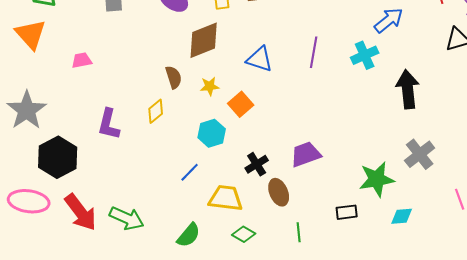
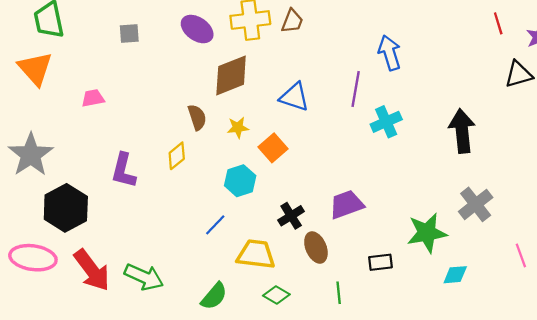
blue arrow: (389, 20) -> (390, 53), moved, turned -68
cyan cross: (365, 55) -> (386, 122), moved
black rectangle: (347, 212) -> (380, 262), moved

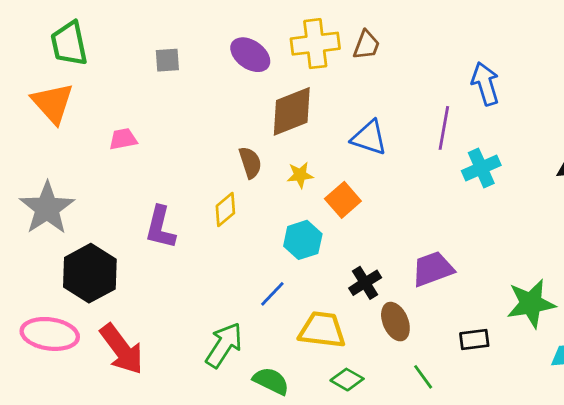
green arrow: (144, 277) -> (224, 345), moved, turned -81
green line: (339, 293) -> (423, 377), turned -30
green semicircle: (214, 296) -> (271, 381), turned -104

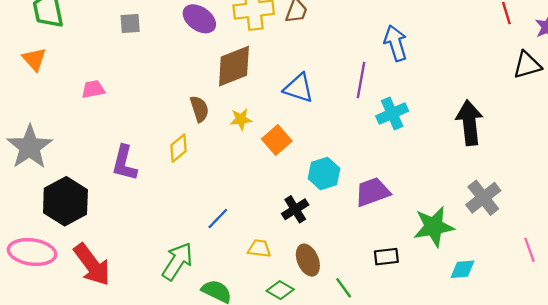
orange triangle: (53, 103) -> (34, 59), size x0.7
cyan hexagon: (303, 240) -> (324, 174), moved
purple trapezoid: (433, 269) -> (372, 192), moved
brown ellipse: (395, 322) -> (308, 260), moved
yellow trapezoid: (322, 330) -> (259, 249), size x0.6

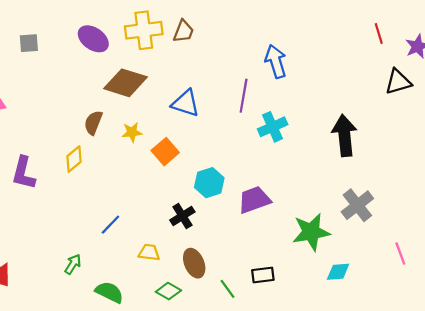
brown diamond: (234, 66) -> (125, 83), turned 39
brown semicircle: (199, 109) -> (93, 123), turned -140
black rectangle: (386, 257) -> (263, 275), moved
green arrow: (177, 261) -> (73, 264), size x0.6

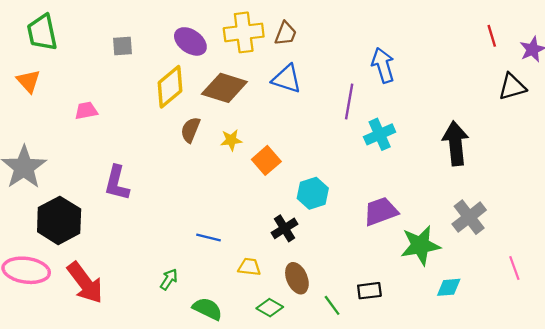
blue triangle: (186, 103) -> (287, 79), moved
yellow diamond: (74, 159) -> (170, 87), moved, size x1.5
purple trapezoid: (254, 200) -> (381, 211), moved
blue line: (110, 225) -> (209, 237), turned 60

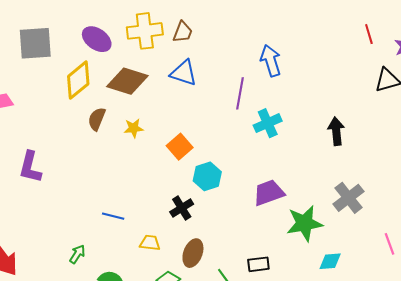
gray square: (122, 46) -> (35, 43), size x1.8
black arrow: (456, 143) -> (336, 131), size x0.7
orange square: (266, 160) -> (180, 147), moved
brown ellipse: (297, 278) -> (193, 253), turned 44

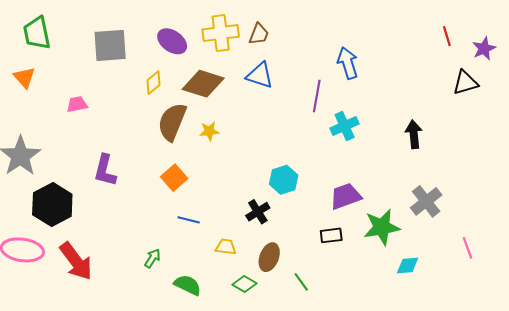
yellow diamond: (78, 80) -> (154, 83), size x0.6
brown semicircle: (97, 119) -> (172, 122), size x1.6
orange square: (180, 147) -> (174, 178), moved
black rectangle: (258, 264) -> (331, 235), moved

